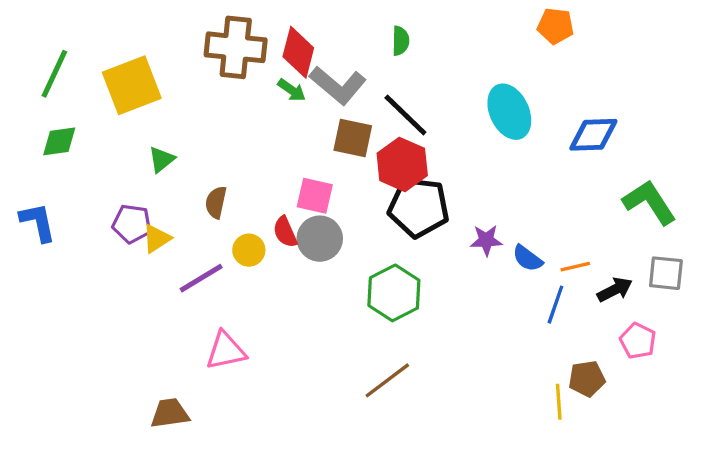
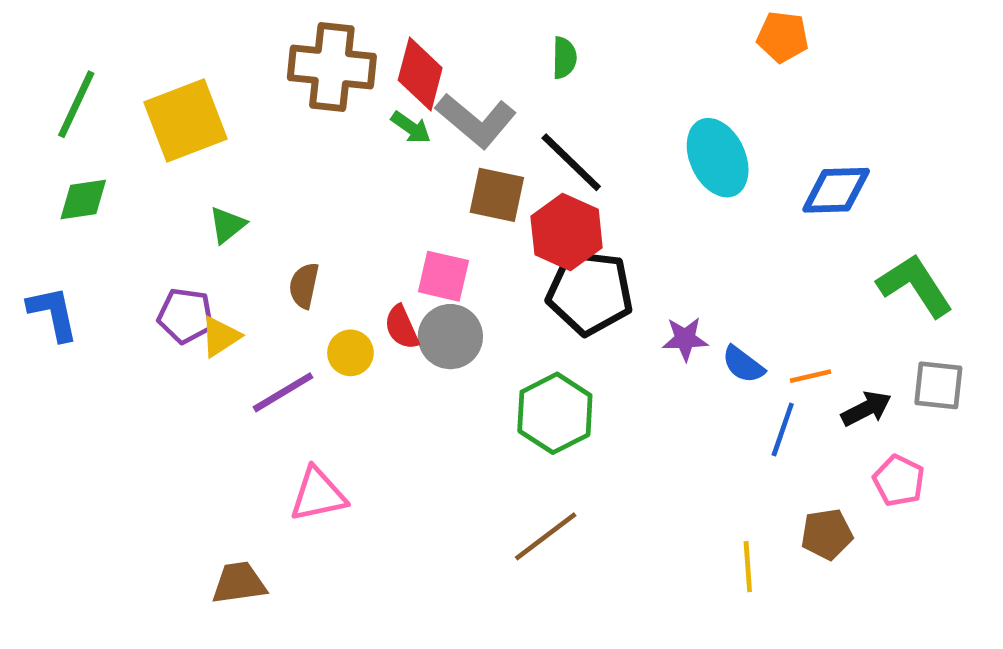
yellow line: (559, 402) -> (748, 567), moved

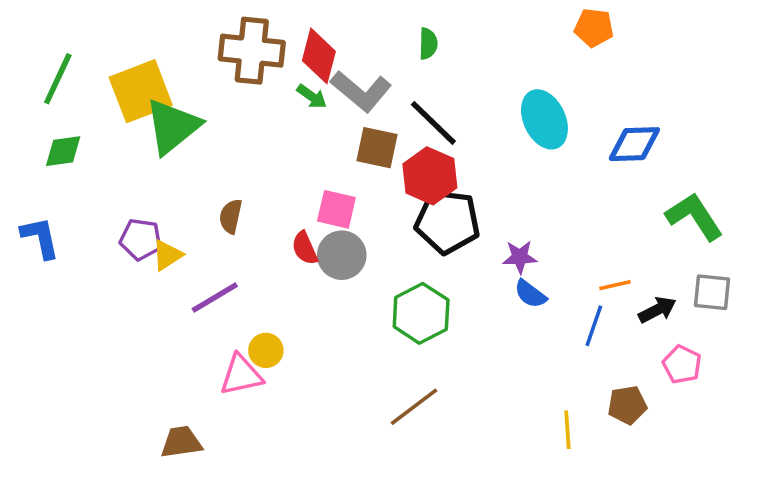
green triangle: (227, 225) -> (172, 126), moved, size x2.0
yellow circle: (350, 353) -> (266, 350), moved
blue semicircle: (743, 364) -> (530, 294), moved

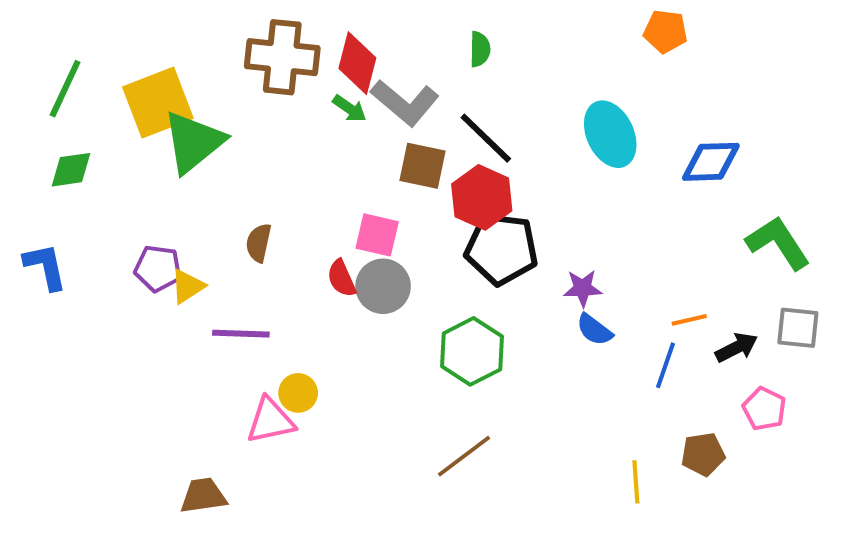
purple line: (215, 297) -> (241, 334), turned 33

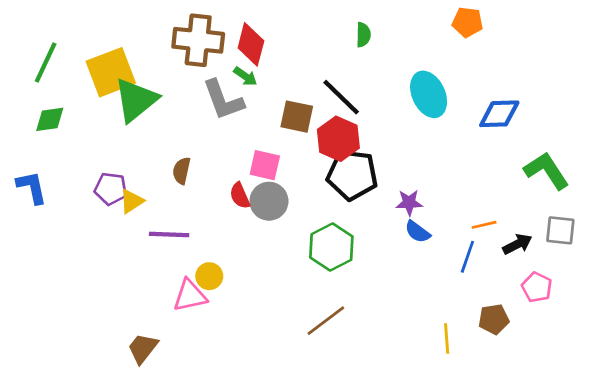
green semicircle: (480, 49) -> (363, 35), moved
gray L-shape: (405, 103) -> (223, 100), moved, turned 30
brown trapezoid: (203, 496) -> (143, 348), turned -44

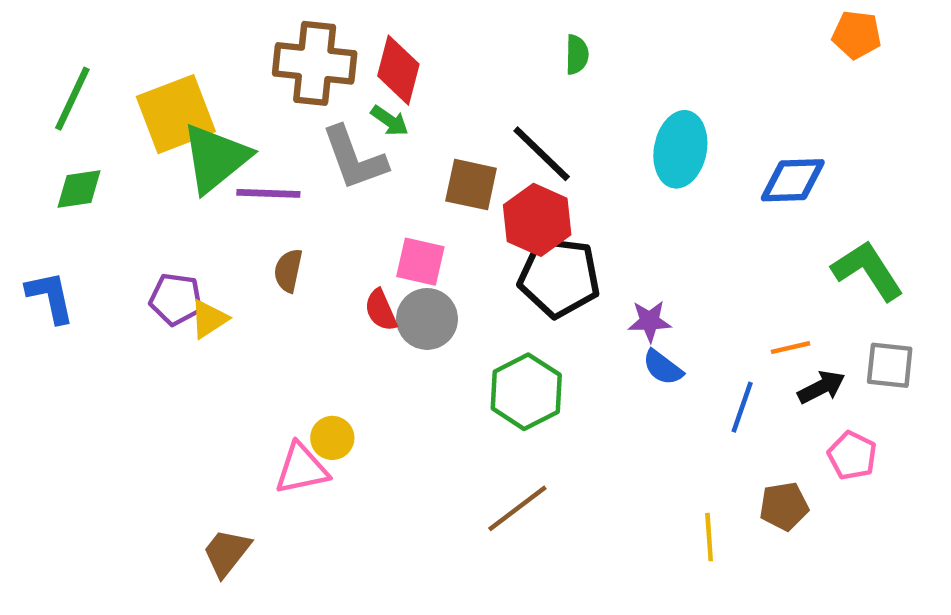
orange pentagon: (467, 22) -> (857, 35), moved
cyan ellipse: (429, 94) -> (680, 149), turned 36
orange line: (484, 225) -> (791, 348), moved
purple line: (169, 235) -> (268, 193), moved

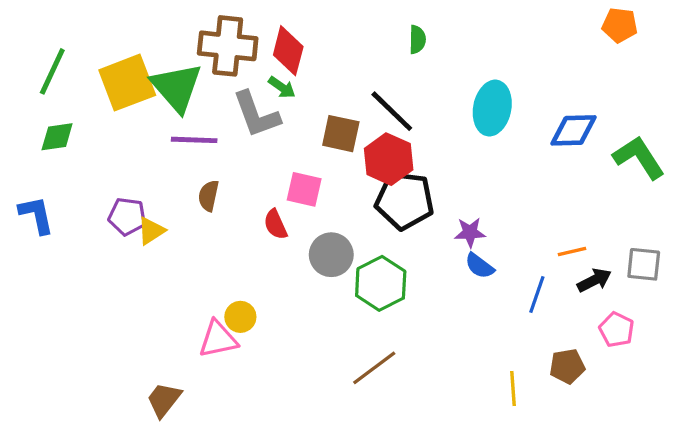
green triangle: (216, 158) -> (177, 87), moved, turned -32
green L-shape: (868, 270) -> (639, 157), moved
gray circle: (427, 319) -> (331, 255), moved

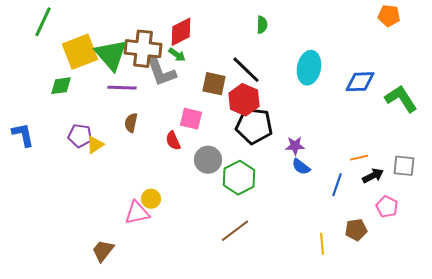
brown cross: (228, 46) -> (143, 49), moved
red diamond: (288, 51) -> (181, 32), turned 48
green line: (52, 71) -> (43, 22), moved
green diamond: (57, 137) -> (61, 86), moved

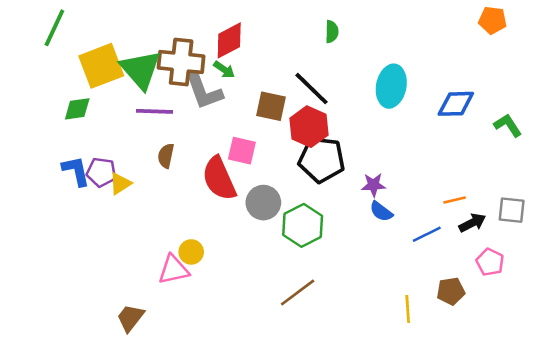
green L-shape: (401, 99) -> (508, 125), size x0.7
blue L-shape: (23, 135) -> (76, 171), moved
red semicircle: (173, 141) -> (219, 179), size x1.8
blue line: (337, 185) -> (427, 234), turned 45

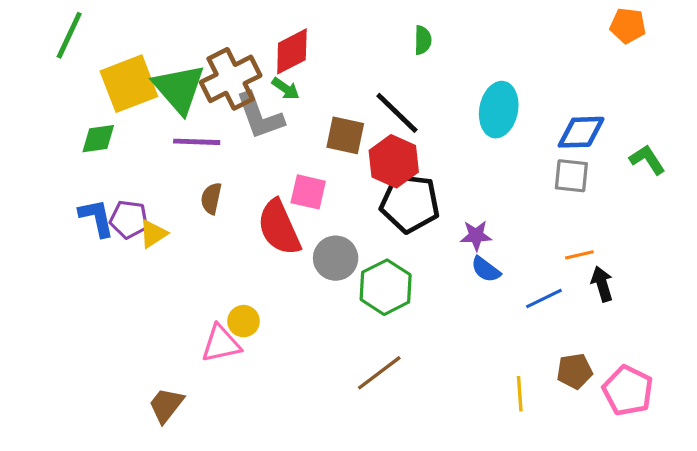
brown cross: (181, 62) -> (231, 79), turned -33
gray square: (512, 210) -> (571, 176), moved
black arrow: (472, 223) -> (602, 284), turned -80
pink pentagon: (490, 262) -> (628, 391), moved, size x1.4

